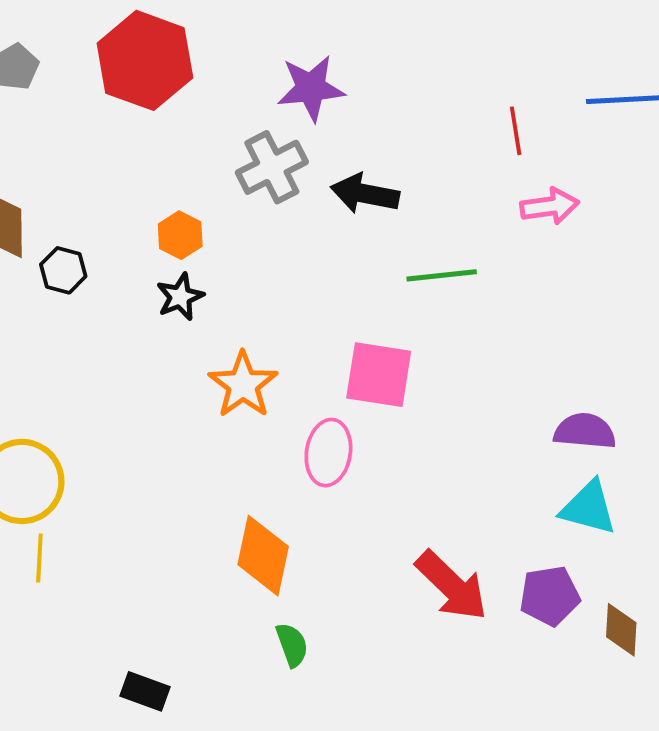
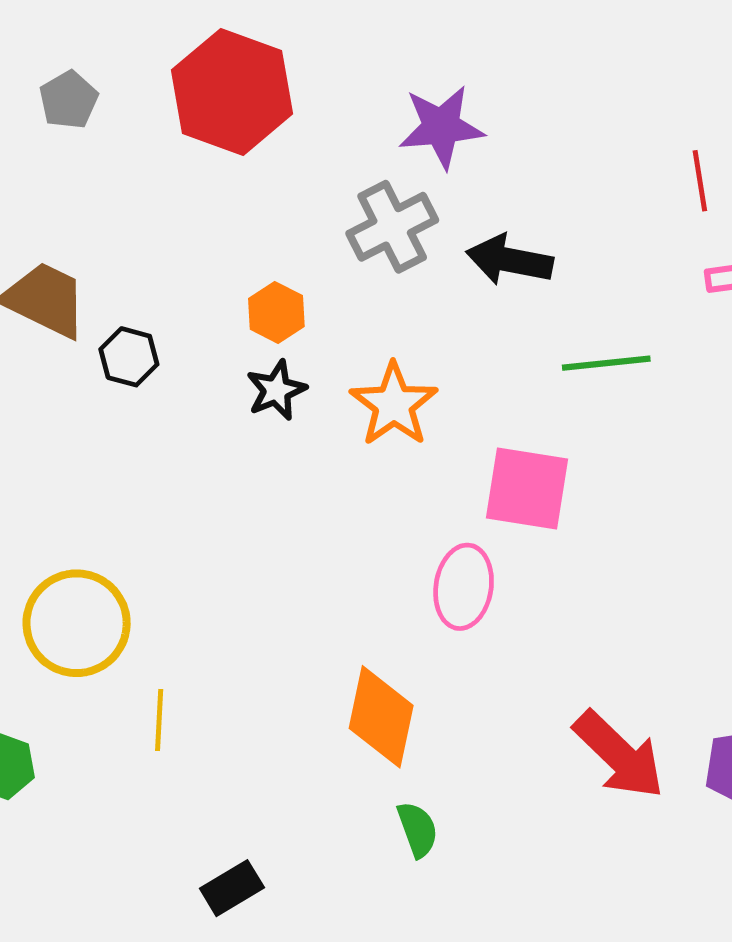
orange star: (243, 385) -> (394, 404), moved
yellow line: (39, 558) -> (159, 720), moved
black rectangle: (145, 691) -> (232, 888), turned -51

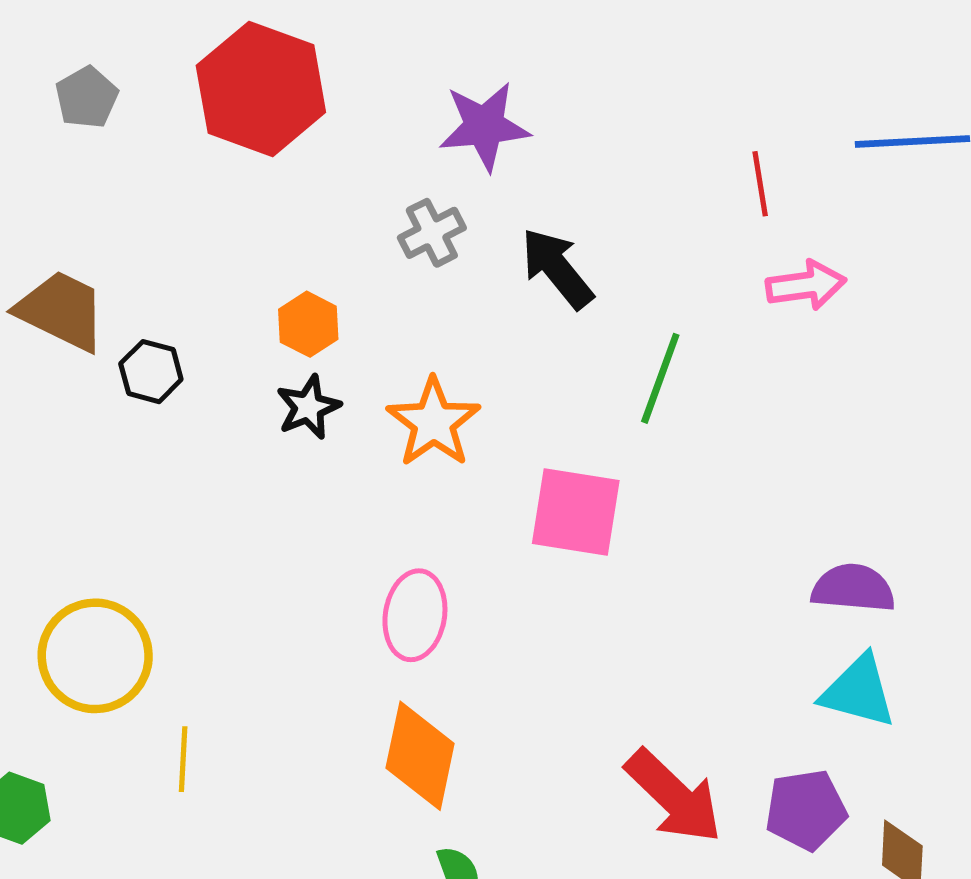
gray cross: (392, 227) -> (432, 233), size x0.7
black arrow: (510, 260) -> (557, 268), turned 40
green line: (606, 363) -> (660, 378), turned -64
pink ellipse: (464, 587) -> (415, 615), moved

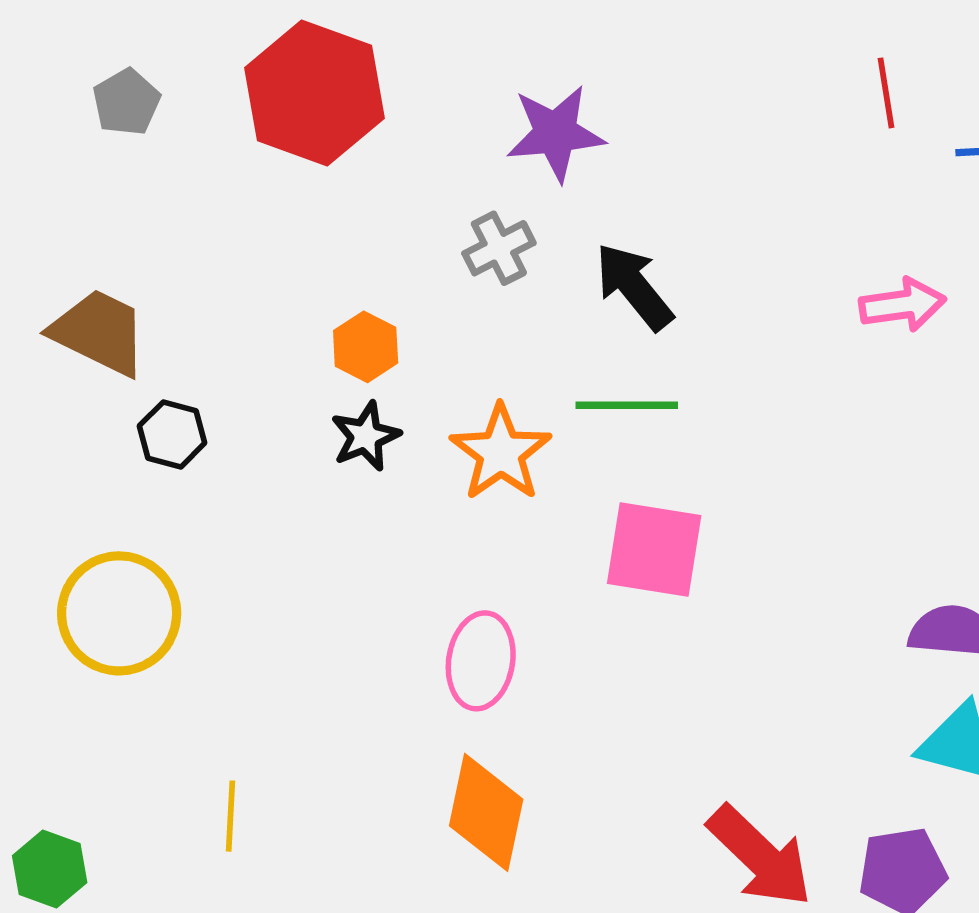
red line: (760, 184) -> (886, 93), moved
black hexagon: (151, 372) -> (172, 434), moved
green line: (660, 378) -> (627, 405), moved, turned 70
yellow circle: (95, 656) -> (119, 613), moved

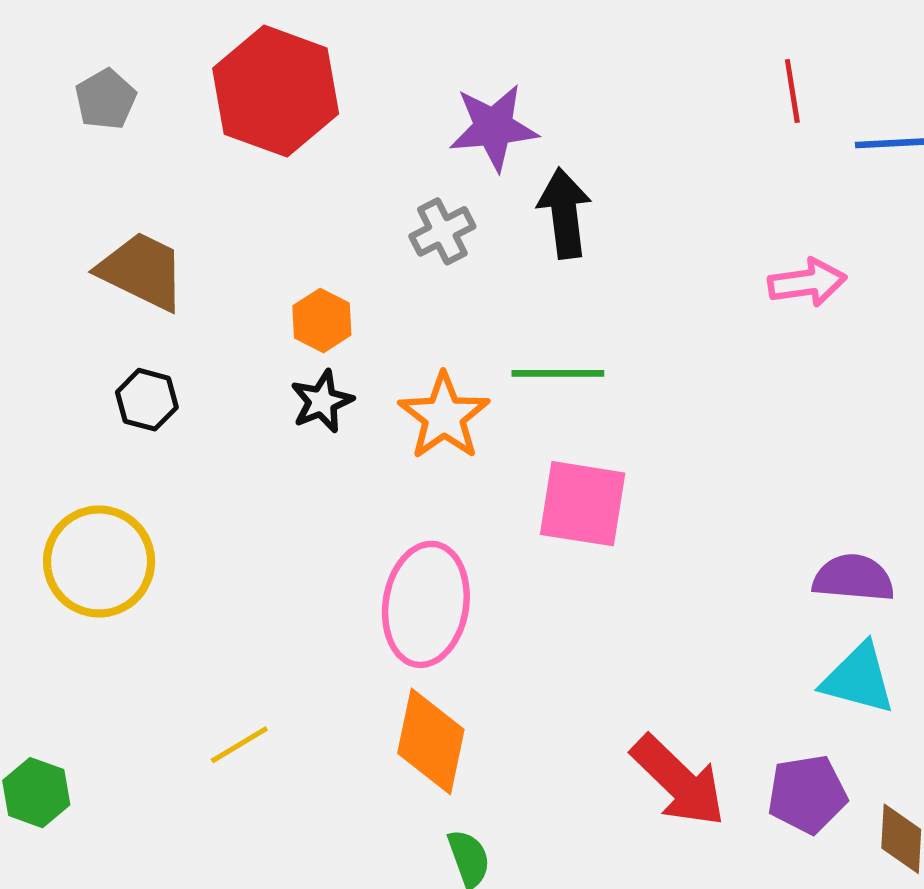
black arrow: (634, 287) -> (565, 213), moved, turned 32
brown trapezoid: (99, 332) -> (142, 271), moved
pink ellipse: (481, 661) -> (426, 604), size x1.4
yellow line: (230, 816) -> (239, 745), moved, turned 56

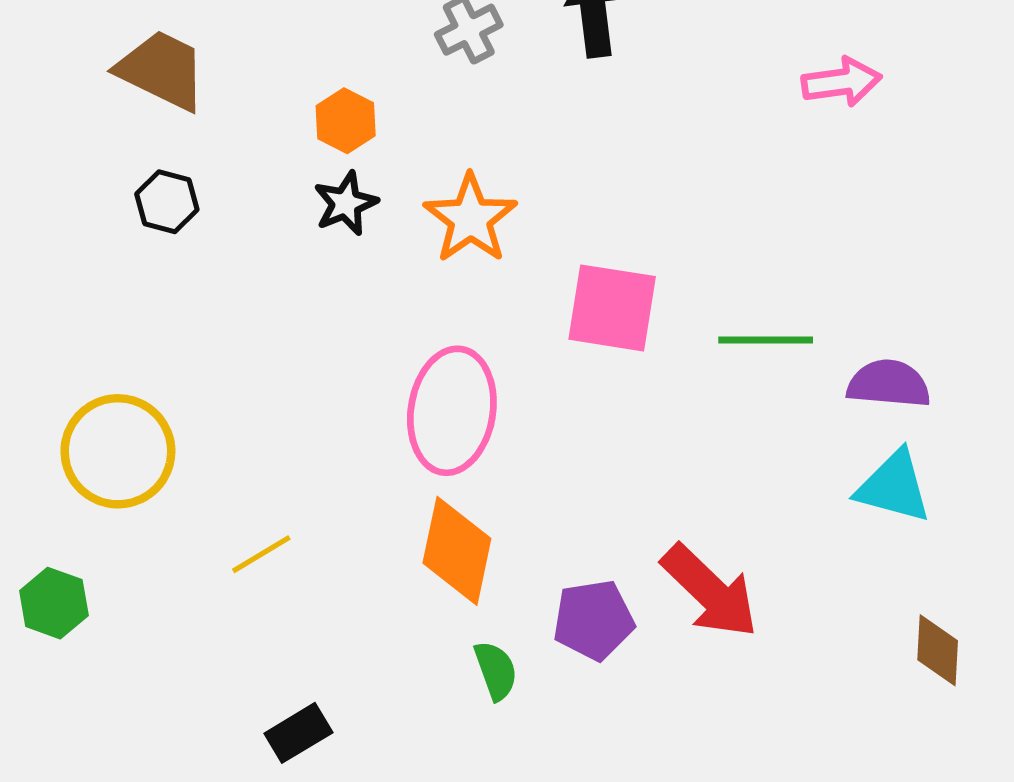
green line: (558, 373) -> (766, 340), moved
yellow circle: (99, 561) -> (118, 451), moved
purple pentagon: (807, 794) -> (594, 620), moved

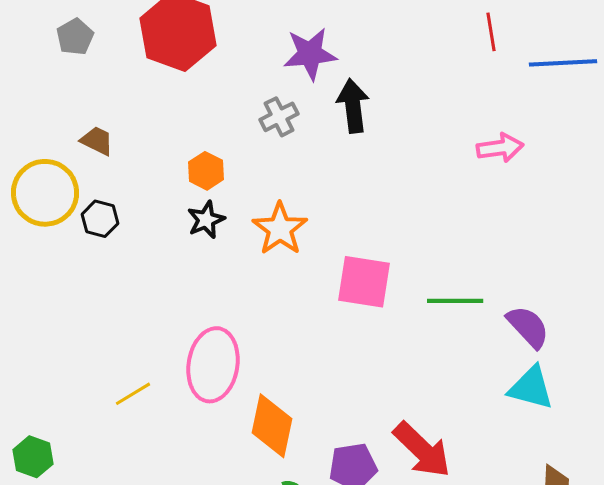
brown trapezoid: (162, 70) -> (97, 141), size x0.6
purple semicircle: (889, 384) -> (528, 327), turned 42
pink ellipse: (452, 411) -> (213, 365), moved
yellow circle: (118, 451) -> (45, 193), moved
yellow line: (261, 554) -> (133, 394), moved

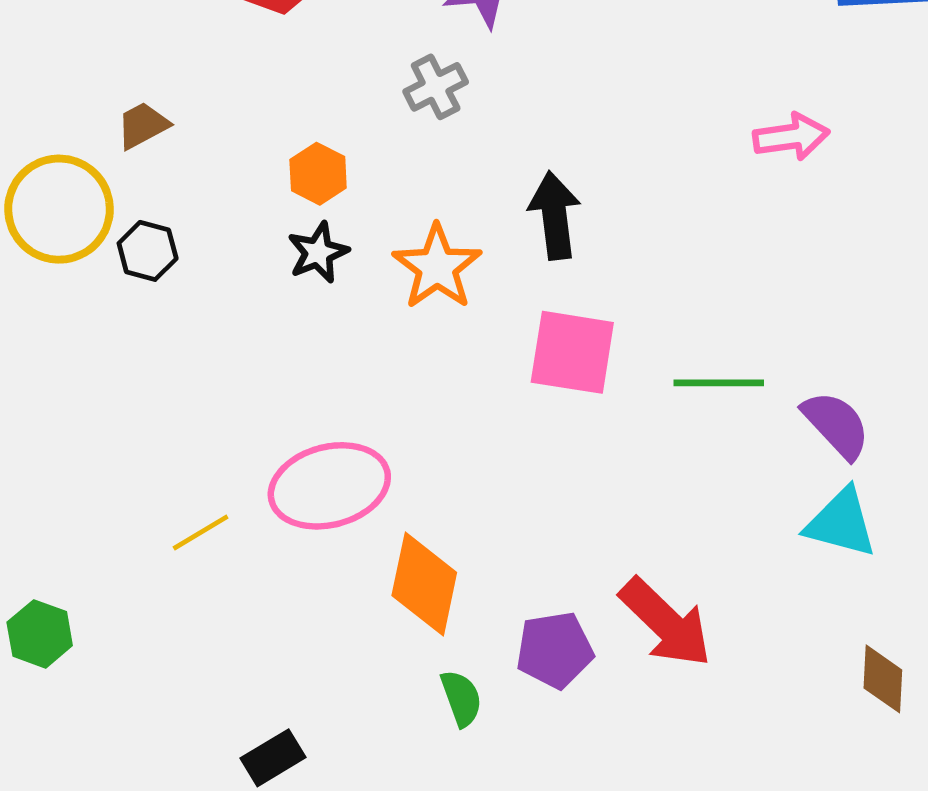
black arrow: (353, 106) -> (555, 216), moved
brown trapezoid: (97, 141) -> (143, 125), turned -54
pink ellipse: (213, 365) -> (329, 486), turned 66

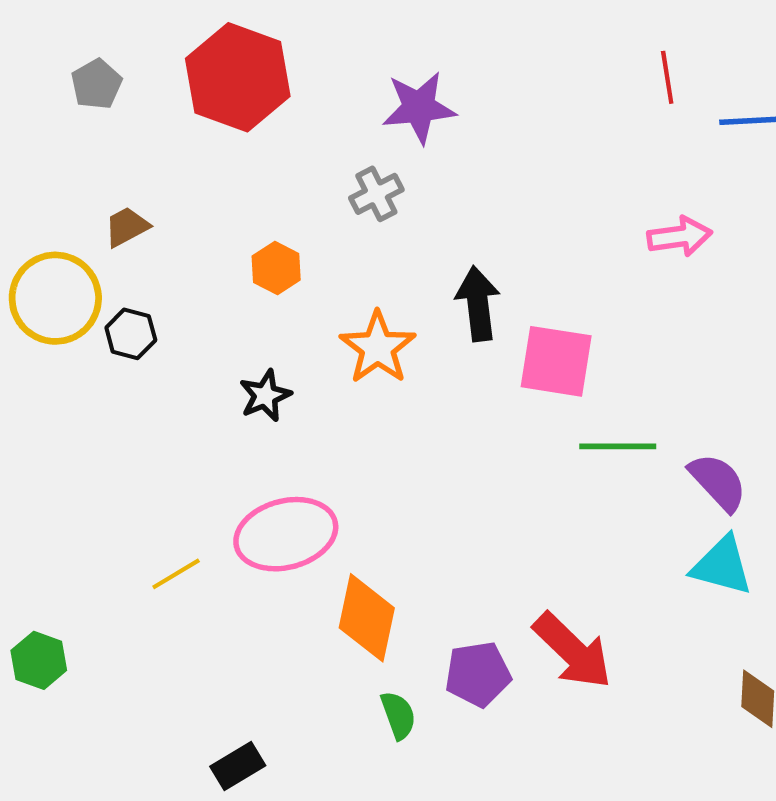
black star: (318, 253) -> (265, 396), moved
pink square: (572, 352) -> (556, 361), moved

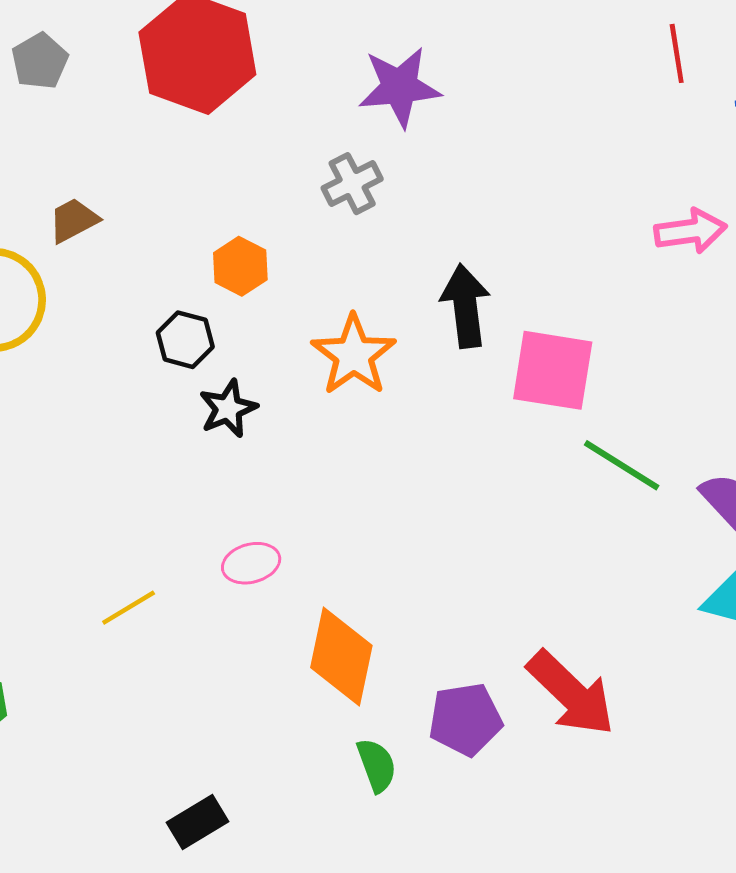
black hexagon: (131, 334) -> (185, 340), moved
green line: (618, 446) -> (622, 465), turned 32
pink ellipse: (286, 534) -> (251, 563), size x0.5

